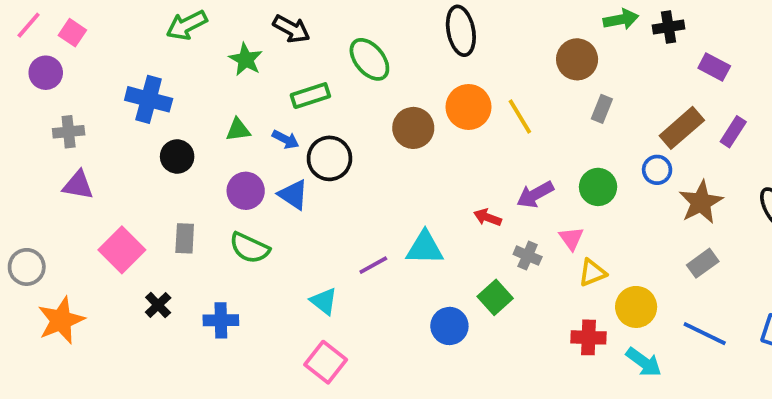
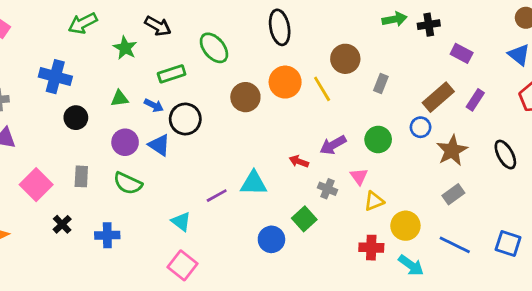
brown circle: (577, 59) -> (345, 59), moved

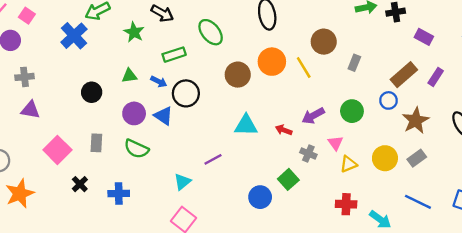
blue cross: (55, 77) -> (74, 36), moved, turned 32
cyan triangle: (254, 183) -> (246, 125), moved
cyan triangle: (181, 222) -> (182, 182), turned 42
yellow circle: (405, 226) -> (385, 158), moved

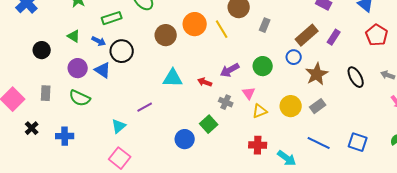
green triangle: (129, 76) -> (74, 36), turned 40

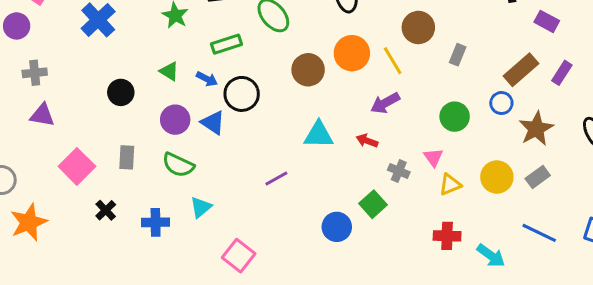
purple arrow: (230, 70) -> (385, 103), moved
cyan triangle: (119, 126) -> (201, 207), moved

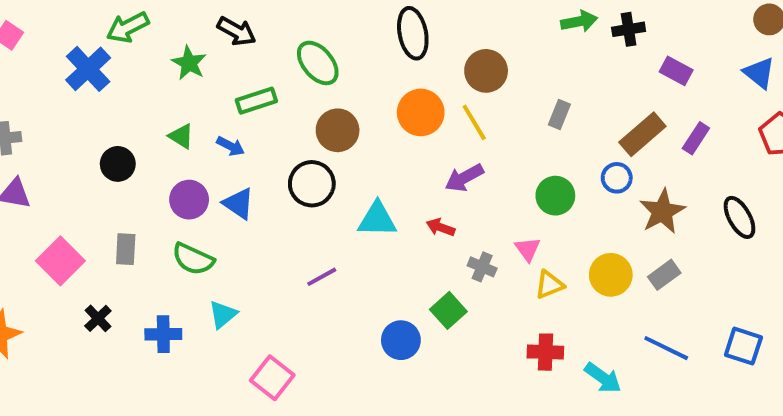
brown circle: (418, 27) -> (486, 71), moved
brown circle: (308, 70) -> (338, 130), moved
black circle: (242, 94) -> (312, 184), moved

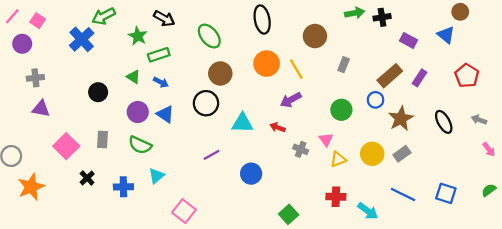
brown circle: (486, 71) -> (315, 36), moved
blue triangle: (759, 73) -> (446, 35), moved
green rectangle: (256, 101) -> (159, 55), moved
green square: (448, 310) -> (289, 214), moved
blue circle: (401, 340) -> (251, 174), moved

